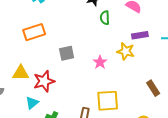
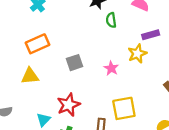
yellow star: (126, 51) -> (137, 54), turned -30
yellow triangle: (21, 73) -> (30, 76), moved
red star: (44, 81) -> (68, 105), moved

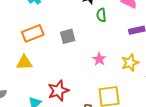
yellow star: (137, 54) -> (130, 63), moved
gray square: (74, 63) -> (68, 36), moved

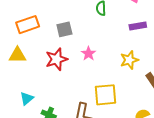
pink star: (99, 59) -> (88, 54), moved
red star: (58, 91) -> (56, 59), moved

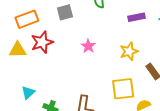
gray square: (64, 29) -> (65, 12), moved
red star: (56, 59) -> (42, 42), moved
yellow square: (106, 95) -> (123, 89), moved

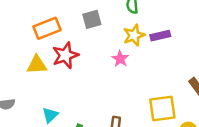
purple rectangle: (137, 17) -> (160, 36), moved
yellow star: (129, 51) -> (134, 35), moved

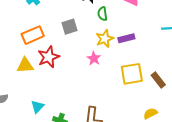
yellow square: (162, 108) -> (132, 74), moved

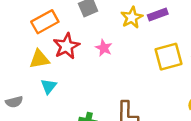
pink star: (94, 58) -> (104, 48), moved
cyan triangle: (37, 107) -> (49, 86), moved

